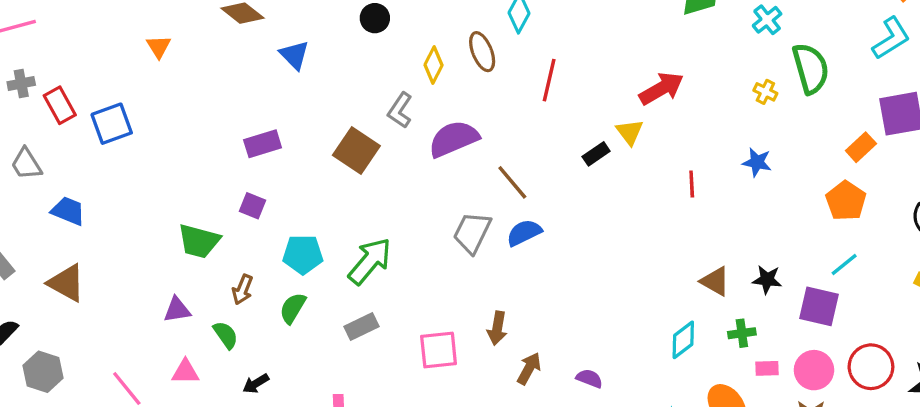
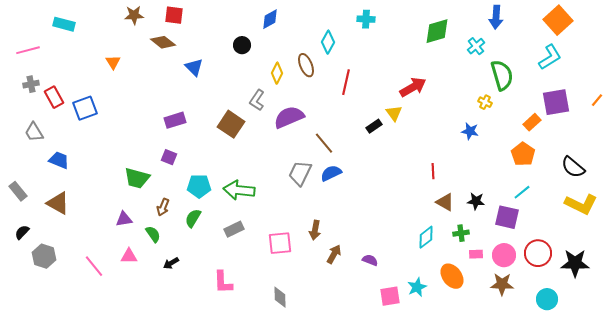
yellow cross: (765, 92) -> (485, 102), moved
red line: (692, 184) -> (433, 171), moved
green arrow: (370, 261) -> (239, 190), turned -124

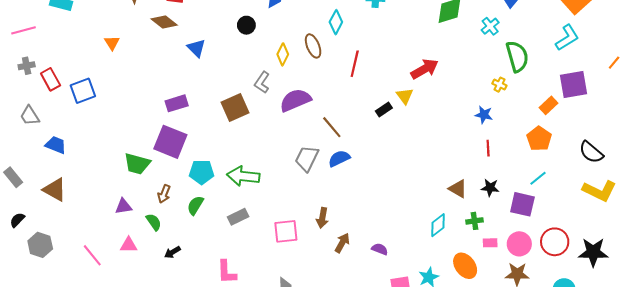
orange line: (597, 100) -> (614, 63), moved
brown square: (231, 124) -> (235, 107), turned 32
purple square: (169, 157) -> (170, 142), size x2.0
red line: (433, 171) -> (488, 148), moved

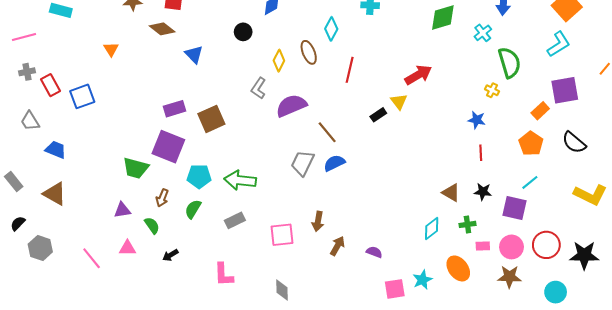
brown square: (235, 107) -> (211, 119), moved
black semicircle: (591, 152) -> (574, 142), moved

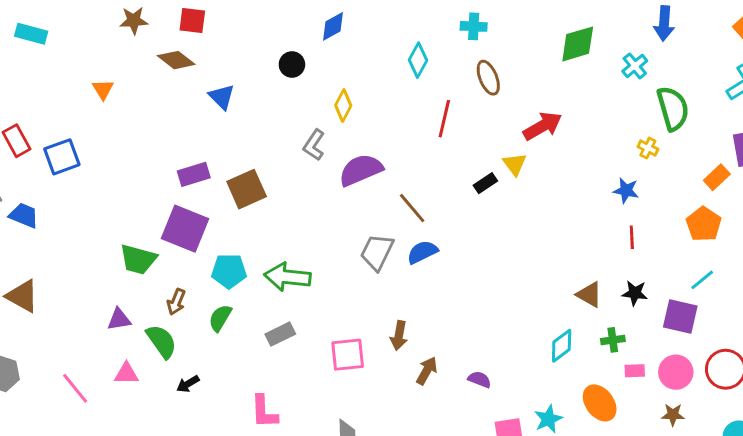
brown ellipse: (309, 52) -> (488, 78), moved
blue trapezoid: (56, 150) -> (24, 215), moved
green semicircle: (152, 225) -> (162, 341), size x1.4
brown star: (509, 277) -> (673, 415), size x0.7

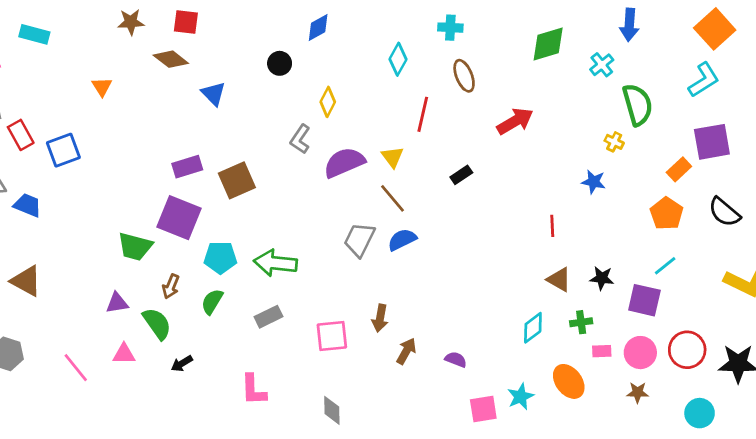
yellow triangle: (515, 164) -> (392, 157), moved
red line: (632, 237) -> (552, 226), moved

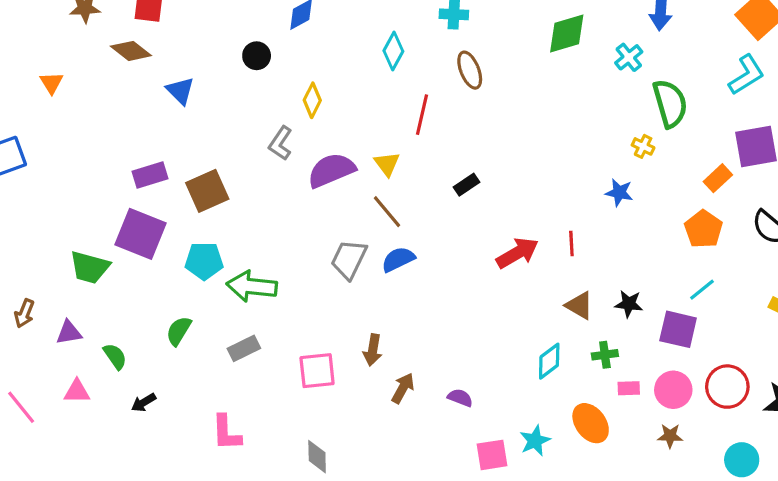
red arrow: (515, 121) -> (517, 253), moved
cyan pentagon: (220, 258) -> (204, 261), moved
brown arrow: (171, 286) -> (24, 313), moved
green semicircle: (157, 324) -> (115, 356), size x0.7

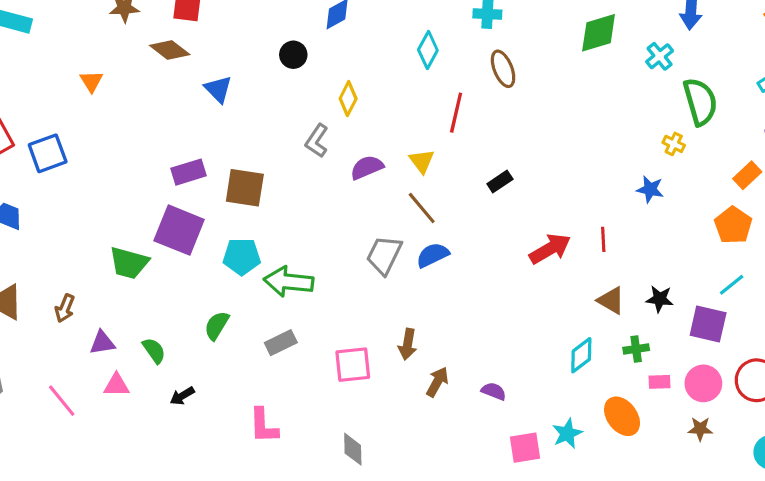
purple semicircle: (331, 170) -> (367, 167), size x0.7
brown square: (207, 191) -> (245, 188), turned 33
purple triangle: (69, 332) -> (102, 343), moved

